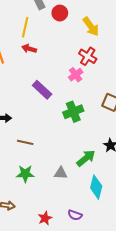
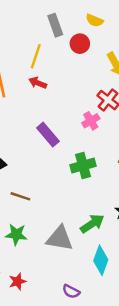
gray triangle: (61, 173) -> (60, 238), size x1.6
red star: (45, 218) -> (18, 281), moved

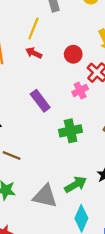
red circle: (80, 44) -> (73, 54), moved

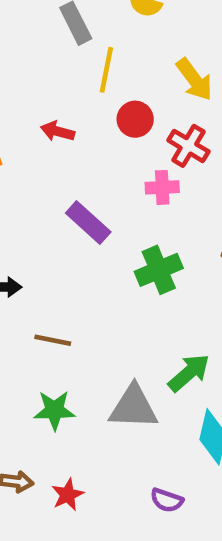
yellow line: (33, 28) -> (106, 70), moved
pink cross: (80, 91) -> (162, 187), turned 35

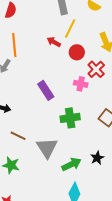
red arrow: (58, 131) -> (54, 42), moved
gray triangle: (133, 407) -> (47, 148), moved, turned 40

